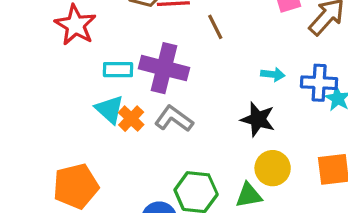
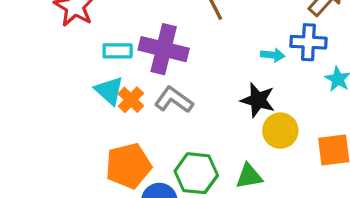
blue cross: (319, 83) -> (308, 42), moved
yellow circle: (273, 168) -> (280, 131), moved
orange pentagon: (76, 186) -> (128, 166), moved

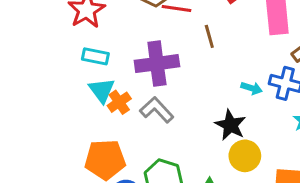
purple cross: (164, 49) -> (157, 64), turned -33
cyan rectangle: (118, 51) -> (95, 56), moved

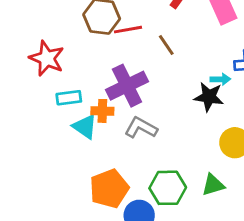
orange cross: (119, 102) -> (102, 111), moved, turned -35
black star: (230, 125) -> (209, 97), moved

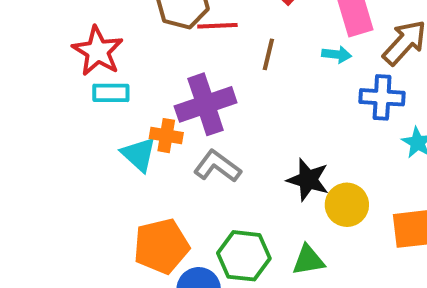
brown line: (166, 45) -> (268, 54), turned 40
cyan arrow: (220, 79) -> (337, 54), moved
black star: (209, 97) -> (308, 180), moved
cyan rectangle: (69, 98) -> (111, 93), moved

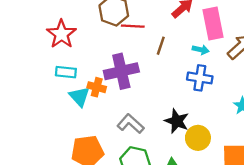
cyan rectangle: (111, 93) -> (66, 72), moved
blue cross: (382, 97) -> (200, 78), moved
gray L-shape: (217, 166) -> (131, 124), moved

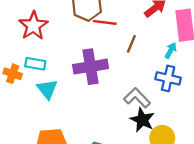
cyan arrow: (201, 50) -> (171, 50), turned -77
orange cross: (97, 87) -> (13, 74), moved
gray L-shape: (131, 124) -> (137, 98), moved

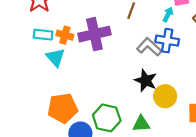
orange cross: (13, 74) -> (65, 35), moved
gray L-shape: (137, 98) -> (149, 47), moved

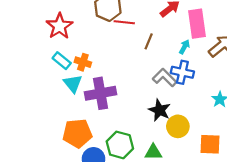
purple cross: (94, 34) -> (101, 93), moved
cyan rectangle: (43, 35) -> (62, 61), turned 30

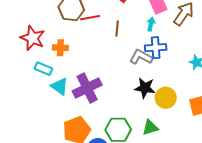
orange cross: (83, 62) -> (60, 48), moved

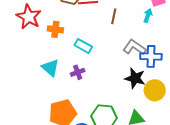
blue cross: (156, 48) -> (151, 56), moved
cyan rectangle: (43, 69) -> (83, 46), moved
purple cross: (87, 88) -> (78, 72), size x0.5

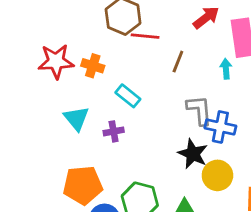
cyan arrow: (148, 16) -> (226, 69), turned -32
red star: (29, 17) -> (56, 61), moved, turned 30
gray L-shape: (134, 47) -> (199, 110), turned 40

